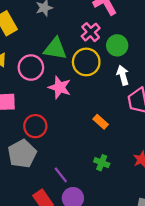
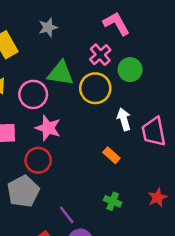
white arrow: (123, 75) -> (124, 119), moved
pink star: (60, 87) -> (48, 128), moved

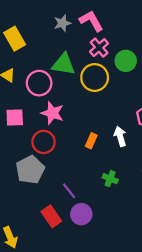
pink L-shape: (116, 24) -> (91, 21), moved
gray star: (48, 27) -> (62, 23), moved
white arrow: (124, 119) -> (120, 136), moved
orange rectangle: (111, 155) -> (91, 141), moved, turned 72

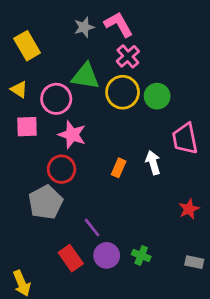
green circle: (126, 61) -> (157, 96), moved
pink square: (15, 118) -> (27, 127), moved
green cross: (110, 179) -> (141, 255), moved

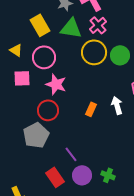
yellow rectangle: (27, 46) -> (40, 25), moved
green triangle: (85, 76) -> (71, 28), moved

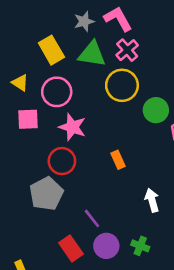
green circle: (120, 55) -> (156, 110), moved
white arrow: (117, 105) -> (152, 200), moved
orange rectangle: (91, 109) -> (118, 160), turned -48

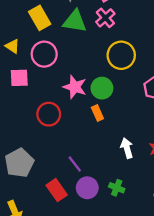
yellow circle: (122, 85) -> (121, 55), moved
green circle: (156, 110) -> (102, 88), moved
pink star: (72, 127) -> (75, 87), moved
gray pentagon: (46, 194) -> (19, 163), moved

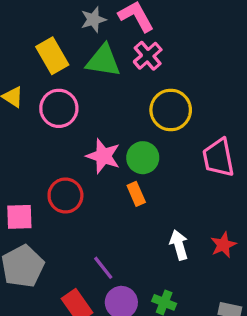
pink square: (19, 78) -> (19, 217), moved

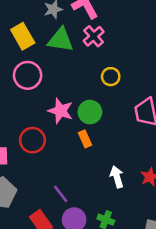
yellow circle: (171, 110) -> (111, 77), size x0.6

